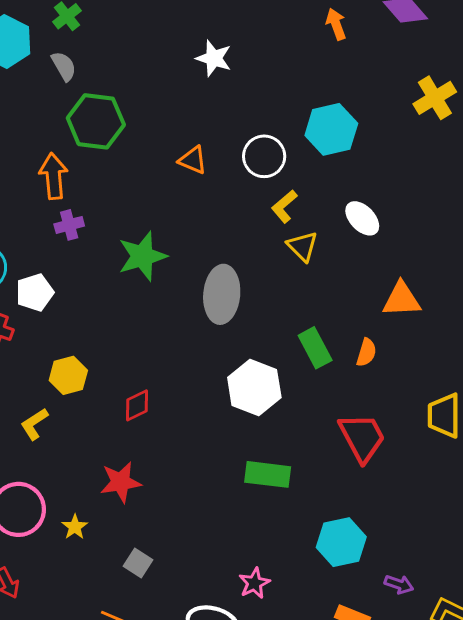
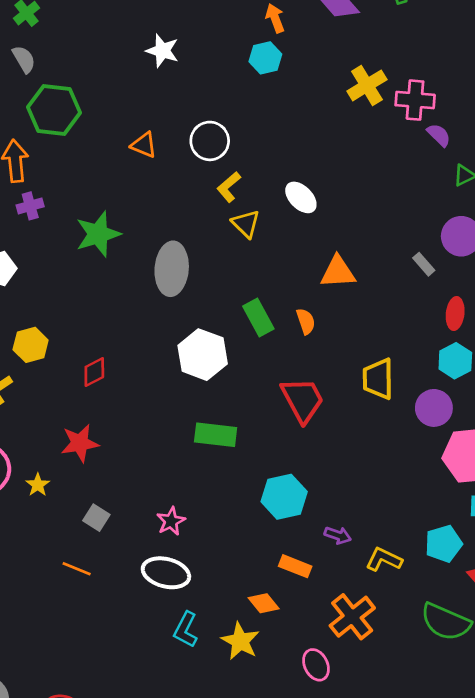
cyan hexagon: (331, 129) -> (265, 58), moved, size x0.7
orange semicircle: (366, 352) -> (306, 321), turned -35
pink star: (254, 583) -> (171, 521), moved

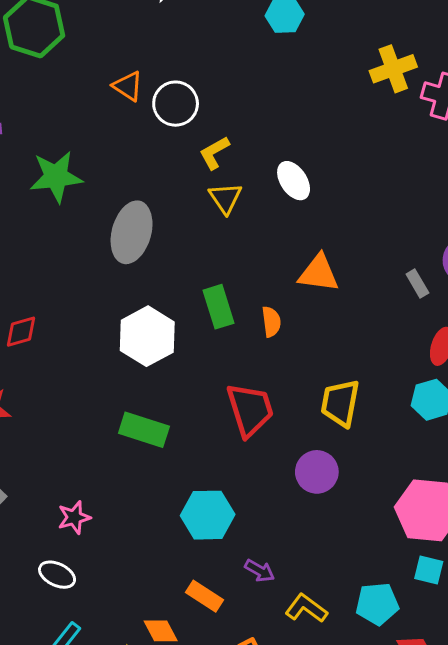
white circle: (210, 141) -> (176, 104), moved
purple circle: (434, 408) -> (317, 472), moved
white ellipse: (166, 573) -> (57, 575), size x0.7

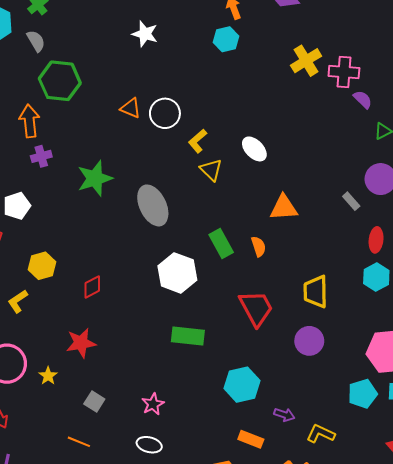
gray ellipse: (132, 232) -> (153, 205), turned -30
cyan pentagon: (377, 604) -> (363, 394), moved

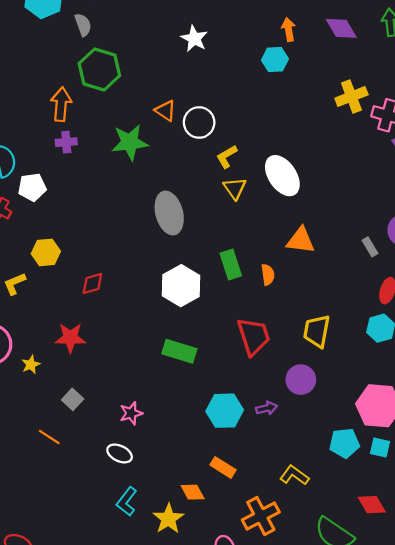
white ellipse: (254, 149) -> (282, 176), size x1.5
green star: (95, 178) -> (130, 142), moved
purple arrow: (284, 415) -> (267, 408), moved, turned -42

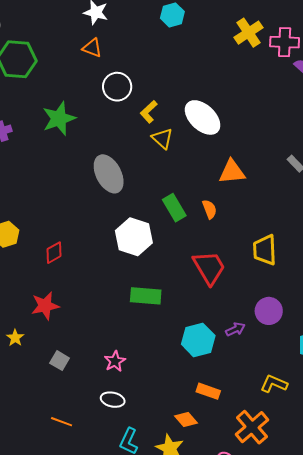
orange triangle: (166, 111) -> (92, 48), moved
purple circle: (301, 380) -> (269, 311), moved
orange line: (49, 437) -> (62, 422), moved

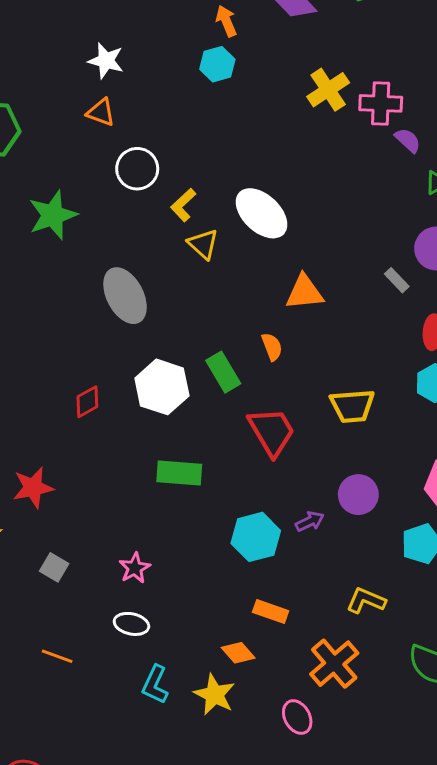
green rectangle: (174, 208) -> (223, 372), moved
yellow trapezoid: (265, 250) -> (352, 406), turned -92
red diamond: (54, 253) -> (87, 402), moved

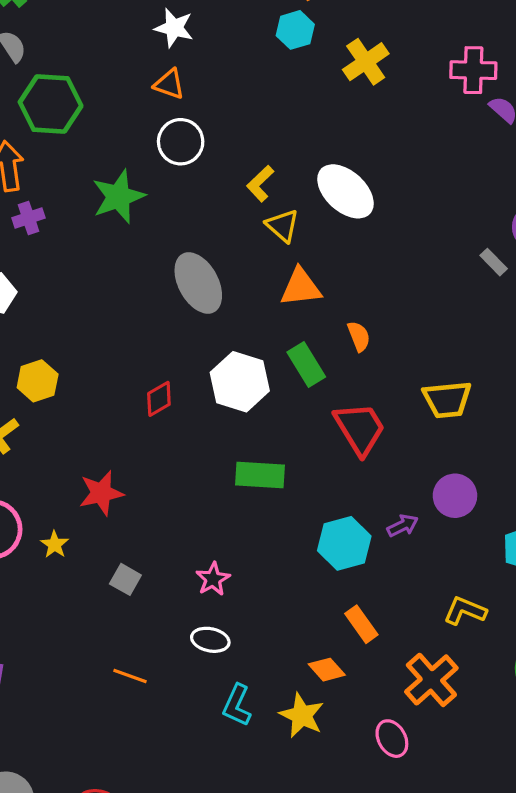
yellow cross: (328, 90) -> (366, 62), moved
white circle: (137, 169) -> (181, 142), moved
orange triangle: (304, 292) -> (301, 287), moved
orange rectangle: (271, 612) -> (361, 624), turned 36

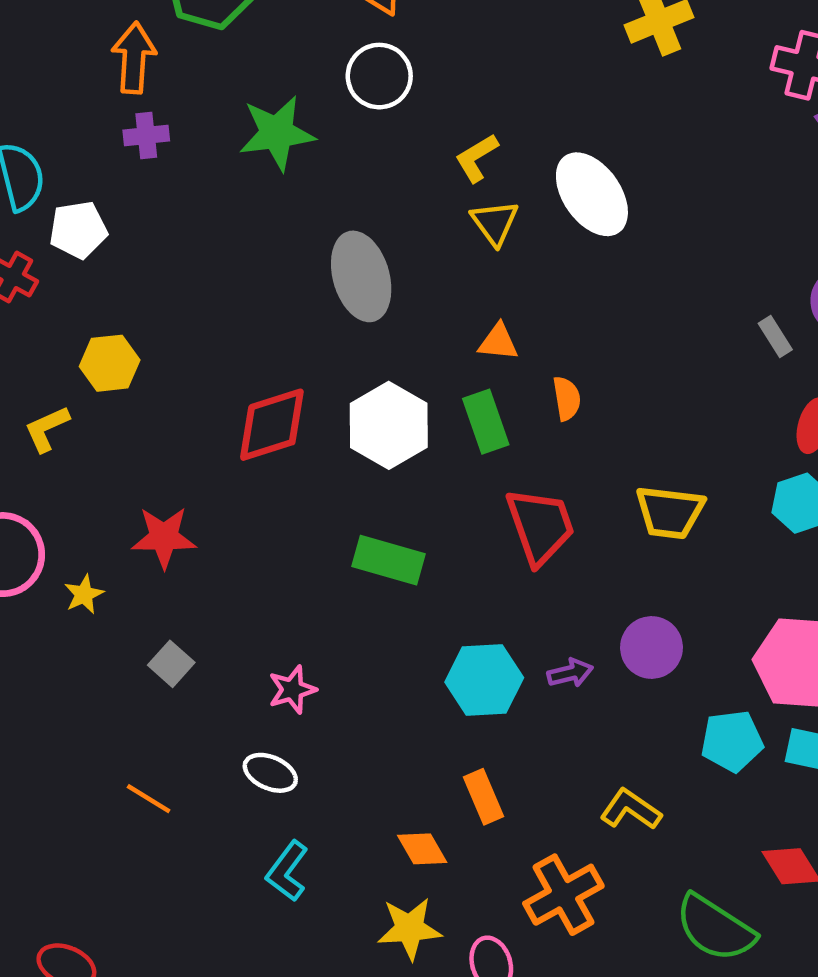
orange triangle: (301, 287) -> (498, 342), moved, size x0.7
red diamond: (159, 399) -> (272, 425), size x1.6
yellow star: (302, 715) -> (409, 929), moved, turned 30

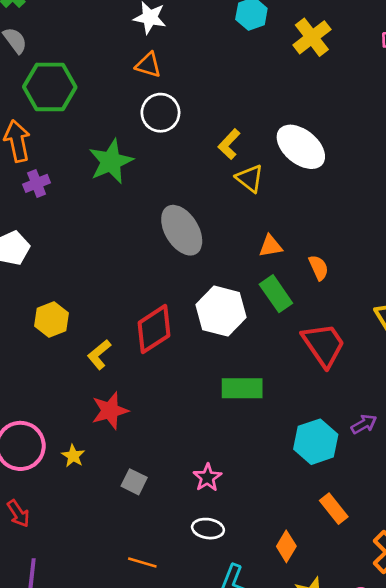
yellow L-shape: (47, 429) -> (99, 355), moved
orange diamond: (422, 849) -> (286, 546), moved, turned 76

